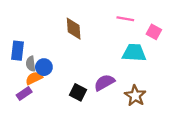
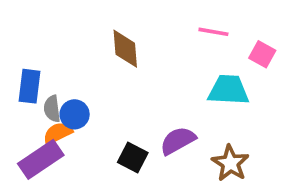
purple rectangle: (24, 93) -> (41, 159), size x1.6

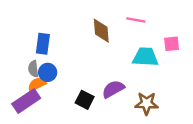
brown diamond: (125, 49) -> (101, 31), moved
pink square: (262, 54) -> (172, 44), moved, turned -35
blue rectangle: (30, 86) -> (43, 44), moved
brown star: (230, 163) -> (147, 103), turned -30

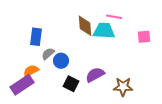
cyan trapezoid: (145, 57) -> (104, 31), moved
gray semicircle: (33, 69) -> (48, 54), moved, turned 56
blue circle: (48, 72) -> (61, 61), moved

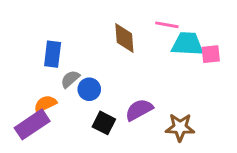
cyan trapezoid: (104, 31) -> (187, 44), moved

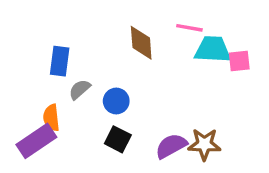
blue circle: (89, 89) -> (116, 101), moved
orange semicircle: (45, 104) -> (51, 118), turned -70
purple semicircle: (139, 110) -> (171, 146), moved

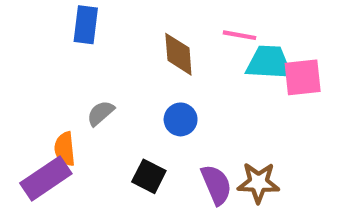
blue rectangle: (60, 61) -> (86, 25), moved
pink square: (239, 61) -> (303, 77), size x1.4
blue circle: (116, 101) -> (181, 119), moved
purple semicircle: (171, 146) -> (216, 185), turned 96

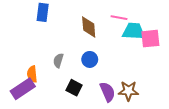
gray semicircle: (101, 113) -> (58, 60), moved, turned -32

